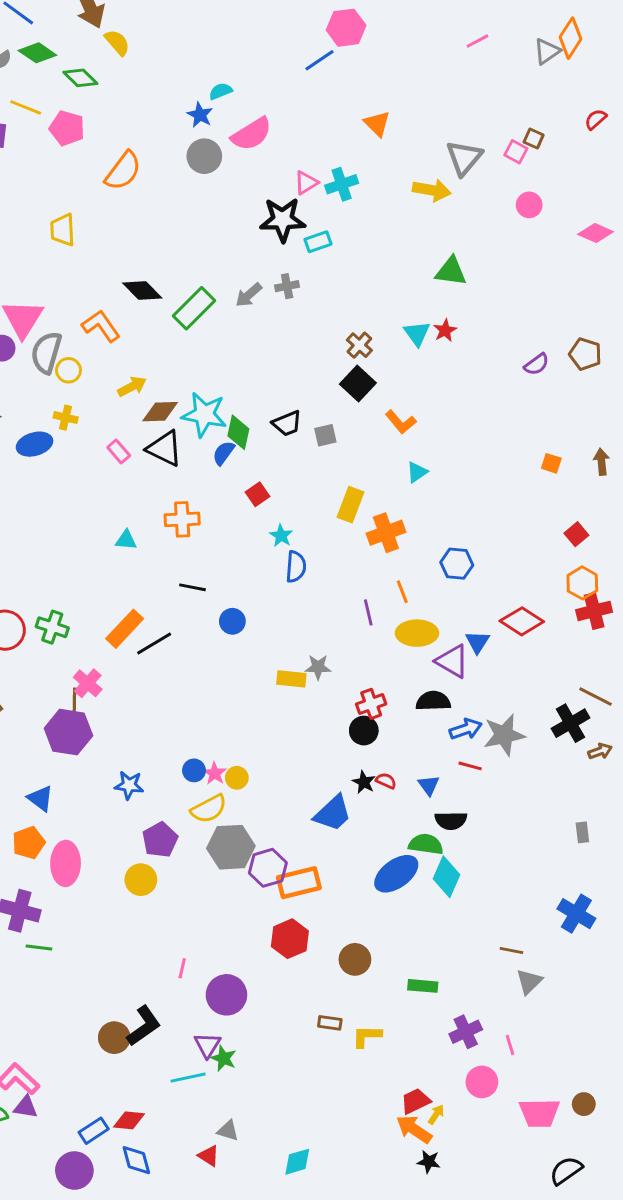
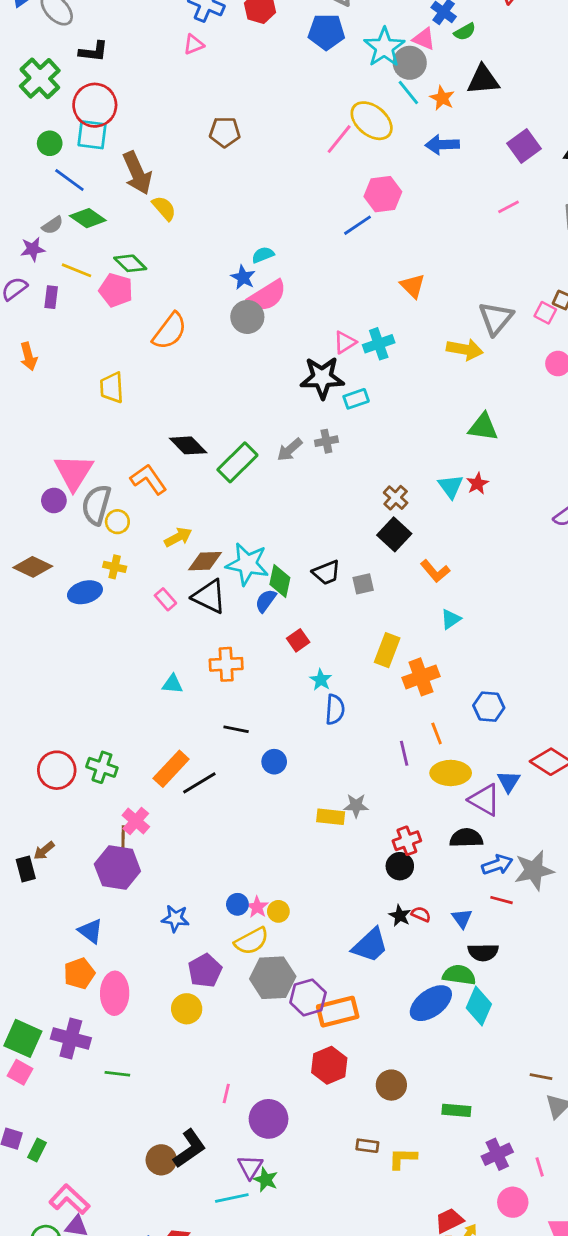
green diamond: (80, 78) -> (130, 263), moved
pink semicircle: (252, 134) -> (267, 296), moved
green line: (39, 948) -> (117, 1074), moved

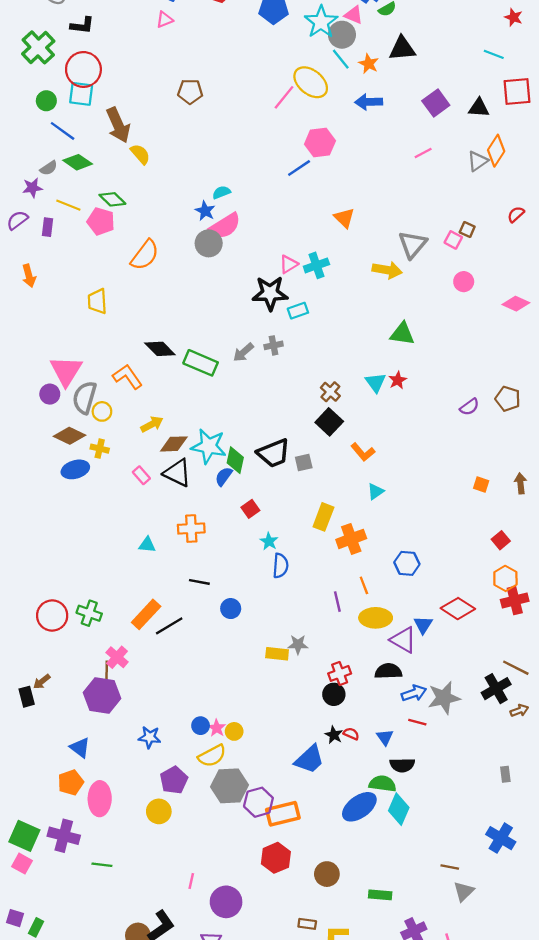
green rectangle: (237, 462) -> (201, 363), turned 68
brown diamond: (33, 567) -> (70, 436), moved
black trapezoid: (326, 572) -> (274, 453), size x1.4

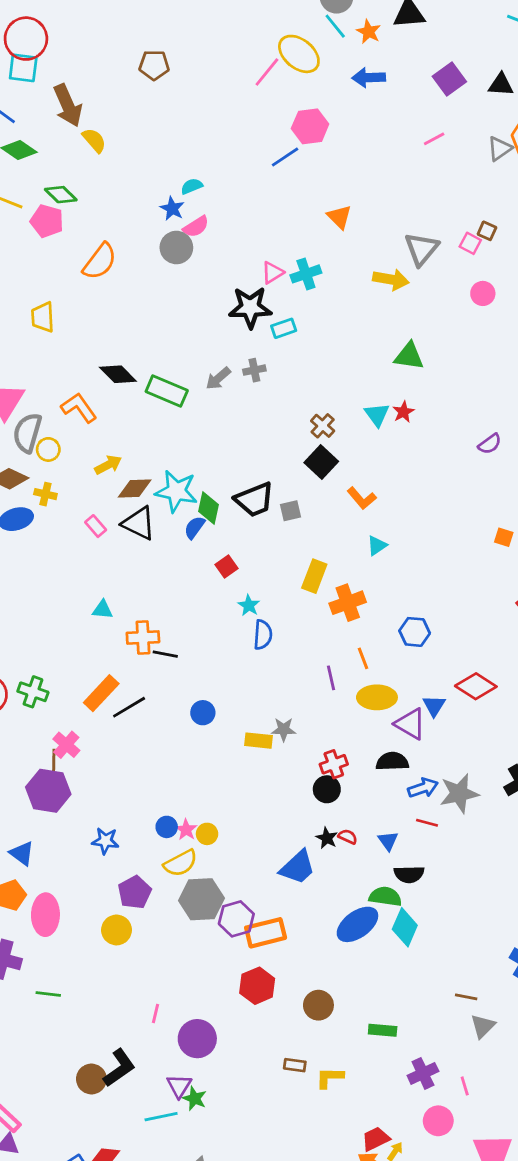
pink semicircle: (225, 226) -> (196, 227), size x0.7
orange cross: (191, 529) -> (143, 637), moved
blue circle: (231, 609) -> (203, 713), moved

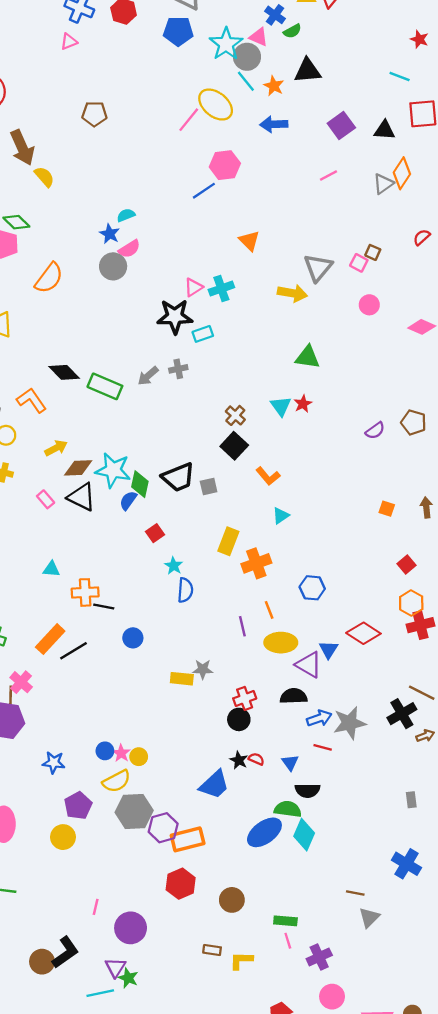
blue circle: (203, 713) -> (133, 638), moved
pink line: (465, 1086) -> (288, 941), moved

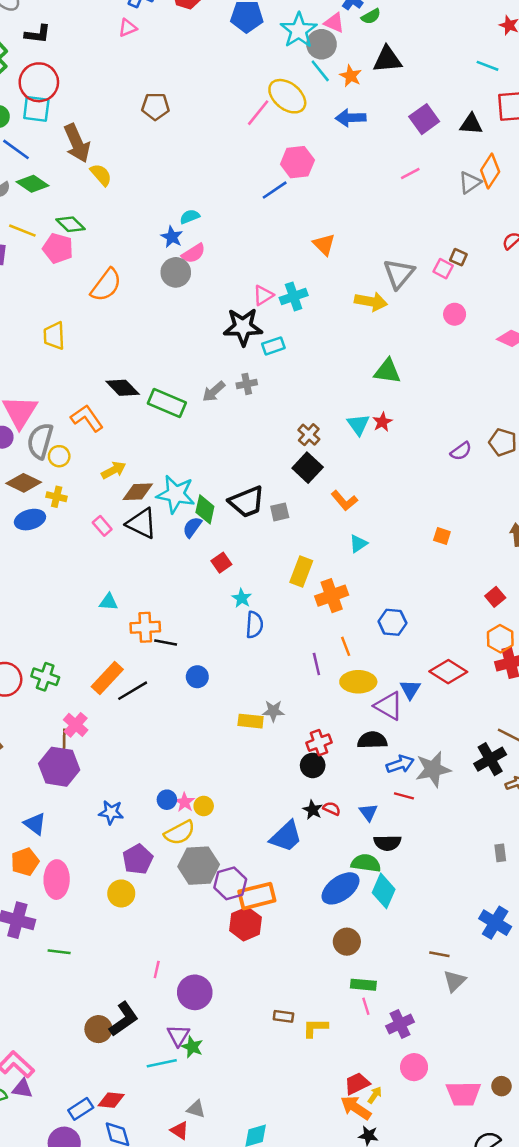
orange square: (387, 509) -> (442, 536), moved
red hexagon: (181, 884) -> (245, 924), moved
brown circle: (232, 900) -> (347, 942), moved

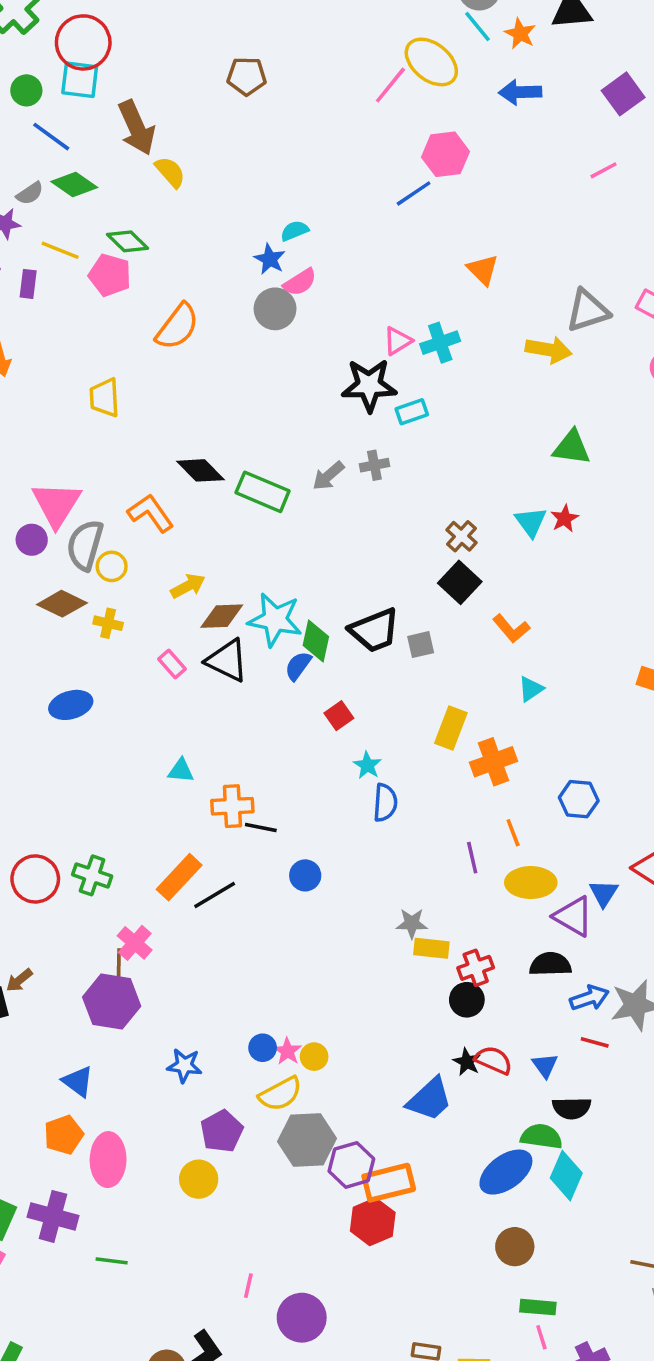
gray triangle: (399, 274) -> (588, 311), turned 32
blue ellipse: (30, 520) -> (71, 705), moved
yellow rectangle: (251, 721) -> (431, 948), moved
red semicircle: (332, 809) -> (493, 1060), size x1.5

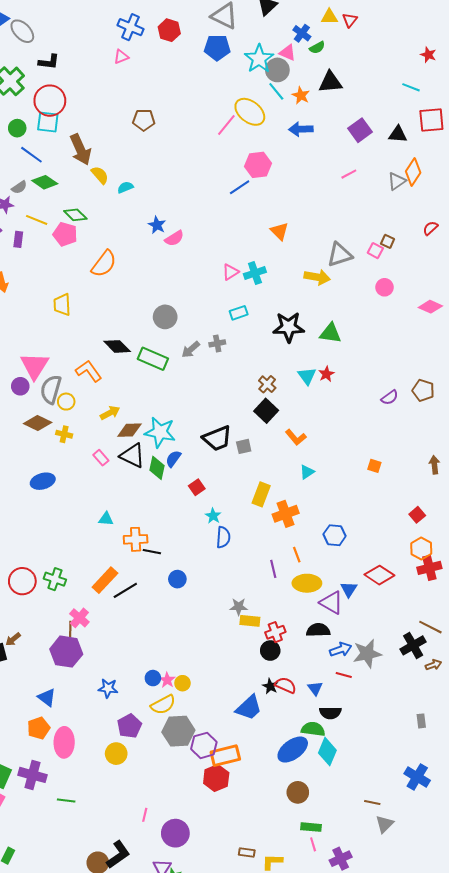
cyan semicircle: (295, 231) -> (125, 187), moved
gray circle: (275, 309) -> (165, 317), moved
black star: (369, 385) -> (289, 327), moved
green diamond: (316, 641) -> (157, 468), moved

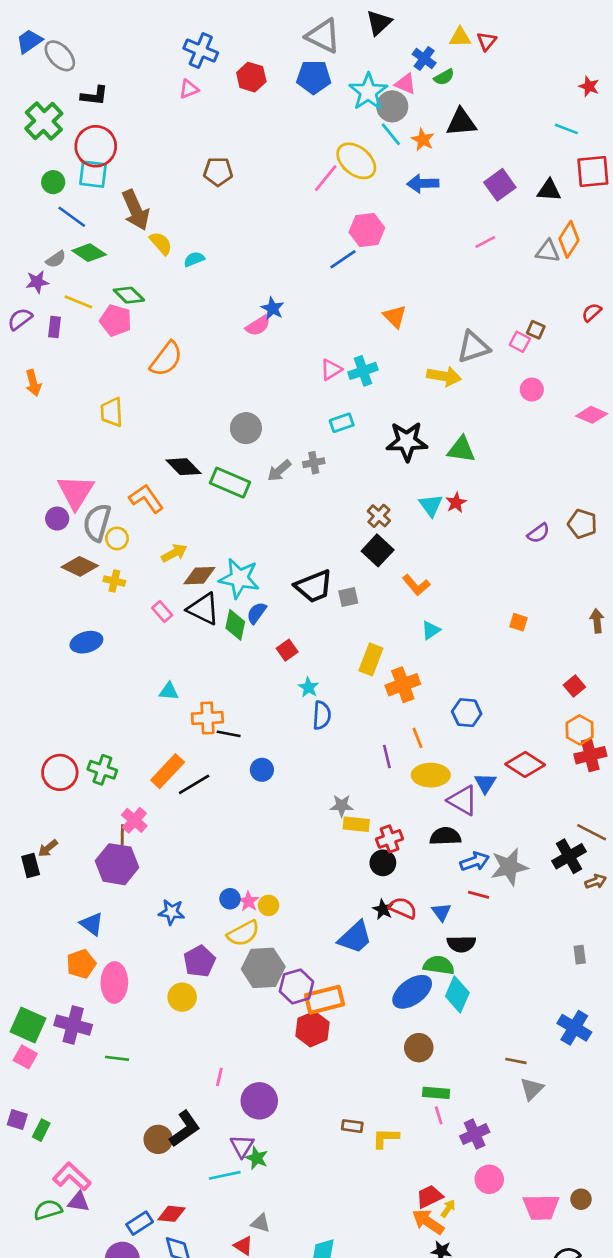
red hexagon: (169, 30) -> (251, 77), moved
gray triangle: (397, 181) -> (548, 251), turned 42
blue star: (157, 225) -> (273, 308), moved

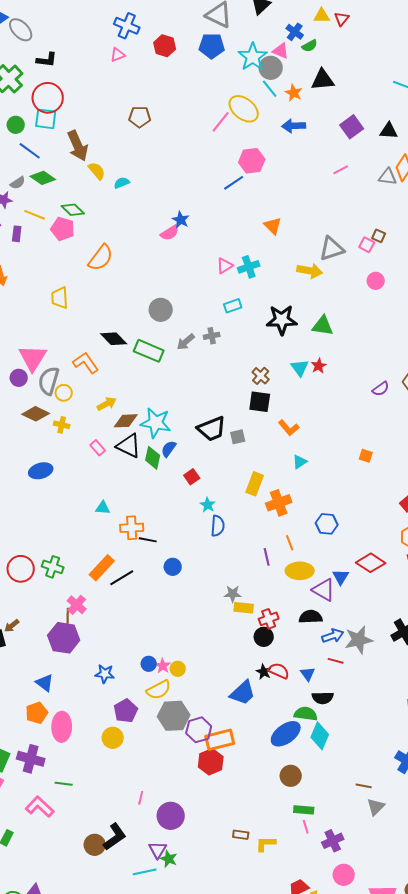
black square: (378, 550) -> (260, 402), turned -35
pink L-shape: (72, 1177) -> (40, 807), moved

